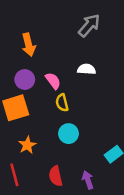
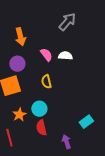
pink semicircle: (53, 81) -> (46, 55), moved
cyan circle: (69, 134) -> (39, 109), moved
red semicircle: (56, 176) -> (41, 128), moved

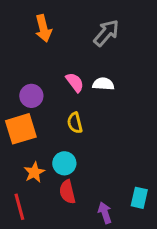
orange arrow: (20, 37) -> (43, 28), moved
cyan rectangle: (86, 122) -> (139, 198), moved, turned -40

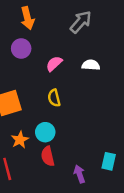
pink semicircle: (75, 82) -> (54, 64), turned -96
white semicircle: (103, 84) -> (91, 65), moved
purple circle: (31, 96) -> (21, 48), moved

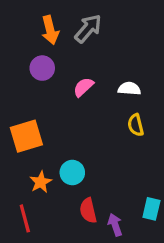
gray arrow: (81, 22) -> (88, 28), moved
yellow semicircle: (54, 98) -> (136, 125), moved
red semicircle: (48, 156) -> (88, 210), moved

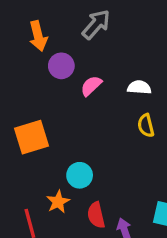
orange arrow: (50, 30) -> (38, 36), moved
purple circle: (42, 68) -> (61, 66), moved
orange star: (41, 182) -> (58, 202), moved

